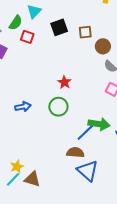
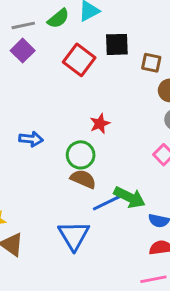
red square: (27, 37) -> (79, 60), moved, size x1.5
brown semicircle: (75, 152) -> (83, 179), moved
blue triangle: (88, 171) -> (74, 235), moved

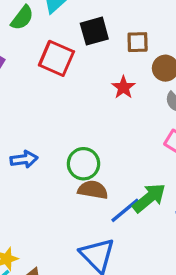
red star: (100, 124) -> (123, 87), moved
green arrow: (129, 197) -> (149, 198), turned -52

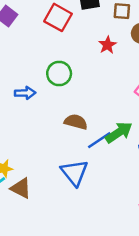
green circle: (83, 164) -> (59, 73), moved

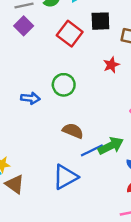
blue triangle: (74, 173) -> (65, 177), turned 32

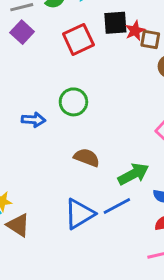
red square: (70, 34) -> (78, 39), turned 30
red star: (111, 65) -> (135, 31), moved
blue line: (92, 150) -> (117, 206), moved

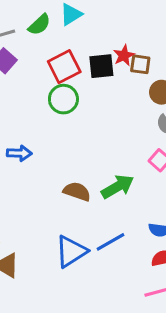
black square: (115, 23) -> (101, 66), moved
green circle: (73, 102) -> (63, 99), moved
green arrow: (133, 174) -> (118, 187), moved

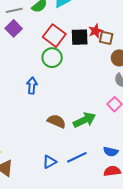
red square: (64, 67) -> (54, 36), turned -30
blue arrow: (19, 153) -> (32, 86), moved, turned -91
blue triangle: (71, 251) -> (49, 162), size x0.6

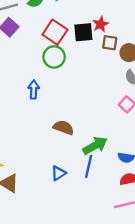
brown square: (106, 38) -> (110, 43), moved
green arrow: (84, 120) -> (95, 146), moved
blue line: (77, 157) -> (89, 166), turned -48

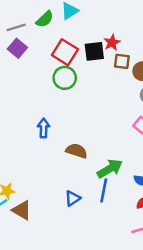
blue arrow: (34, 90) -> (44, 128), moved

